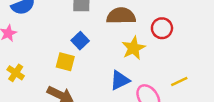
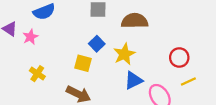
red circle: (162, 28) -> (179, 58), moved
yellow star: (133, 48) -> (124, 54), moved

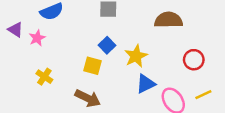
brown semicircle: (135, 21) -> (168, 20), moved
yellow line: (188, 82) -> (203, 95), moved

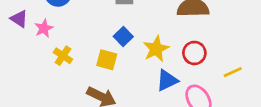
red circle: (194, 60) -> (194, 53), moved
yellow cross: (44, 77) -> (63, 56), moved
yellow line: (203, 95) -> (233, 72), moved

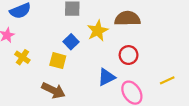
yellow star: (156, 49) -> (98, 31), moved
yellow line: (233, 72) -> (167, 80), moved

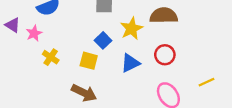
blue triangle: (106, 77) -> (130, 63), moved

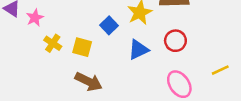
yellow square: (89, 61) -> (82, 47), moved

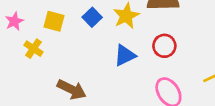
blue square: (109, 25) -> (92, 17), moved
yellow square: (82, 47) -> (54, 21), moved

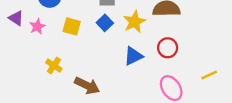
yellow cross: (33, 49) -> (54, 66), moved

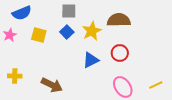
yellow cross: (54, 66) -> (15, 76), moved, turned -32
yellow line: (209, 75) -> (156, 85), moved

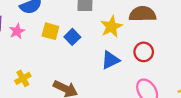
blue square: (67, 32) -> (72, 37), moved
yellow cross: (15, 76) -> (23, 78), turned -32

